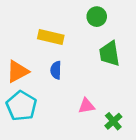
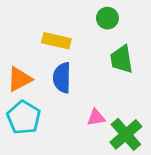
blue semicircle: (56, 70) -> (62, 78), size x1.5
green cross: (113, 121) -> (126, 134), size x1.6

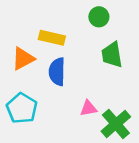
orange triangle: (19, 79) -> (23, 59), moved

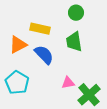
green trapezoid: (112, 55) -> (74, 42), moved
blue semicircle: (57, 72) -> (44, 55), turned 135

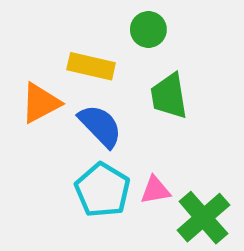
green circle: (76, 13) -> (148, 30), moved
cyan pentagon: (17, 83) -> (103, 190), moved

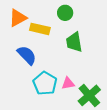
orange triangle: (41, 103) -> (18, 18), moved
blue semicircle: (100, 126) -> (27, 55), moved

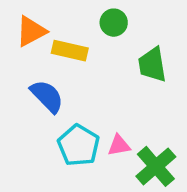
green trapezoid: (74, 42) -> (152, 65), moved

